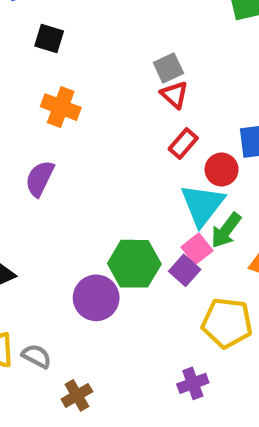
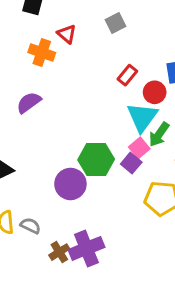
red triangle: (175, 95) -> (67, 34), moved
purple semicircle: (40, 179) -> (29, 103), turned 30
purple cross: (193, 383) -> (86, 248), moved, size x1.6

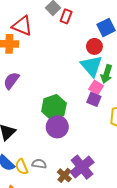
red triangle: (67, 34) -> (22, 26), size x1.5
red rectangle: (127, 75) -> (66, 16), moved
green hexagon: (96, 160) -> (54, 107), moved

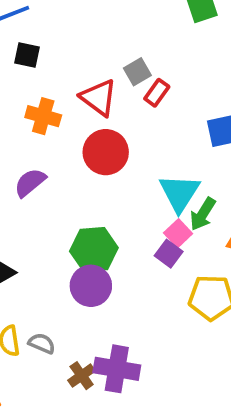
red triangle: (22, 26) -> (99, 98), moved
red circle: (94, 46) -> (106, 152), moved, size x1.5
purple cross: (82, 167) -> (117, 369), turned 35

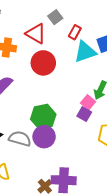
red rectangle: (157, 93) -> (75, 32), moved
cyan triangle: (179, 193) -> (85, 52), moved, turned 45
gray semicircle: (42, 343) -> (20, 139), moved, size x1.5

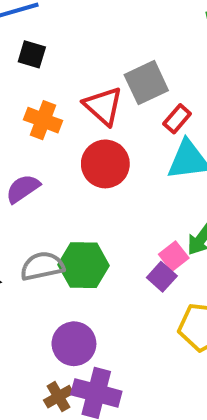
gray square: (55, 17) -> (146, 83), size x1.5
purple circle: (44, 137) -> (74, 344), moved
gray semicircle: (20, 139) -> (42, 266), moved, turned -40

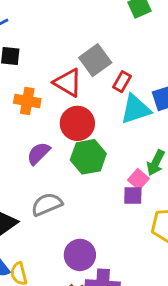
purple semicircle: (23, 189) -> (38, 153), moved
green hexagon: (84, 265) -> (88, 157), moved
purple square: (162, 277) -> (133, 195), turned -30

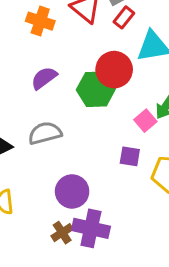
red rectangle: (122, 82) -> (124, 17), moved
red circle: (77, 123) -> (114, 70), moved
purple square: (133, 195) -> (130, 156), moved

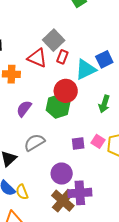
pink square: (145, 121) -> (98, 141), moved
purple square: (130, 156) -> (78, 144), moved
brown cross: (62, 233) -> (63, 201), size x1.6

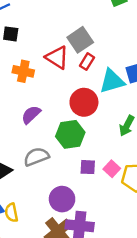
green hexagon: (58, 106) -> (70, 134), moved

